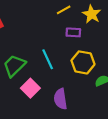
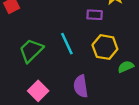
pink square: (30, 88) -> (38, 91), moved

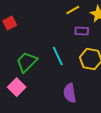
pink square: (38, 91) -> (17, 87), moved

